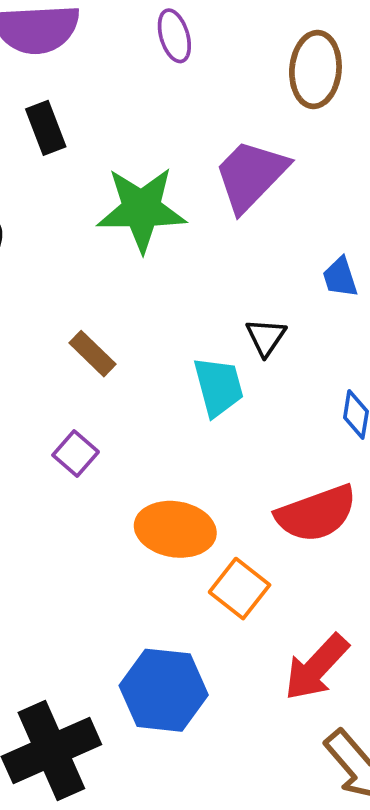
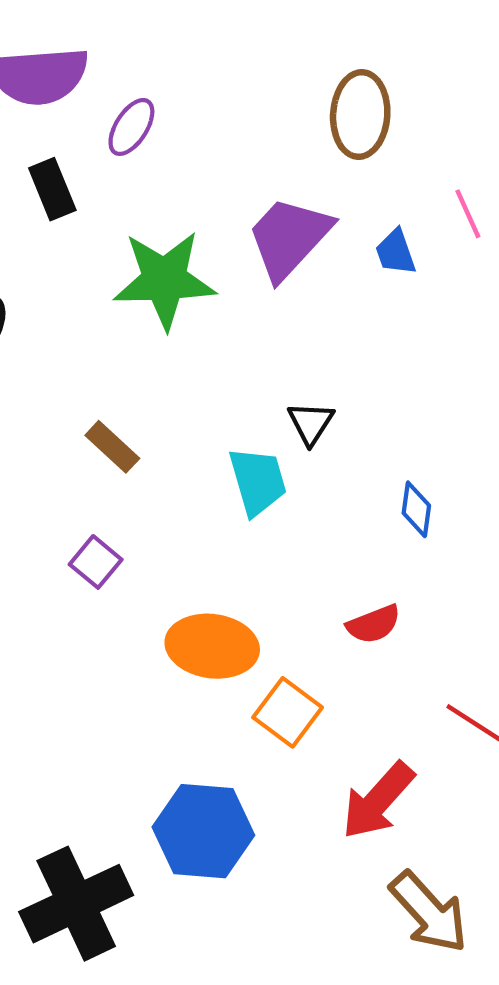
purple ellipse: (174, 36) -> (131, 127), moved, turned 51
blue trapezoid: (340, 277) -> (396, 252), moved
red semicircle: (316, 514) -> (374, 624), size x0.6

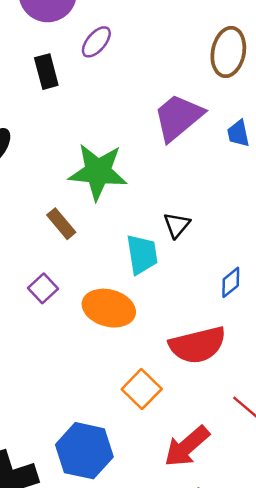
green star: (164, 280) -> (98, 172), moved
blue diamond: (416, 509) -> (231, 282), turned 36
red semicircle: (374, 624) -> (198, 345), size x1.8
orange ellipse: (212, 646) -> (109, 308), moved

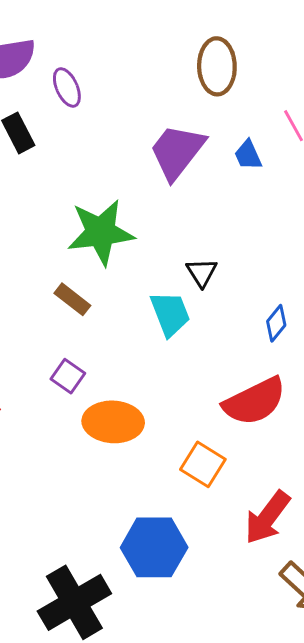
purple ellipse: (96, 42) -> (67, 87), turned -52
orange ellipse: (109, 308) -> (113, 422), moved

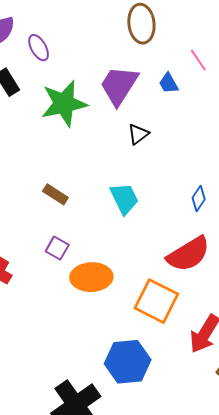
green star: (101, 232) -> (64, 103), moved
black triangle: (202, 272) -> (138, 134), moved, turned 30
orange square: (203, 464) -> (156, 301), size x1.4

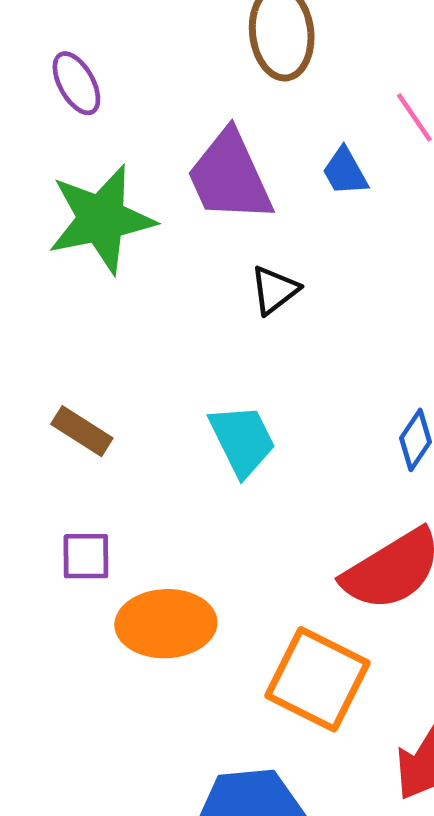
purple ellipse: (39, 48) -> (76, 83), moved
purple trapezoid: (119, 85) -> (230, 177), turned -57
purple square: (57, 248) -> (86, 556), turned -30

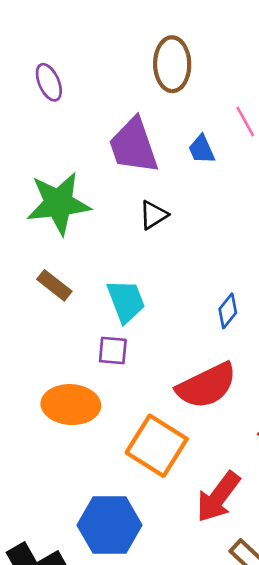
green star: (101, 219) -> (59, 203), moved
brown rectangle: (82, 431) -> (54, 285), moved
purple square: (86, 556) -> (113, 351), moved

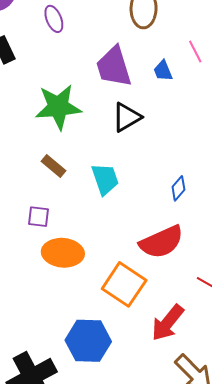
black triangle: (153, 215) -> (127, 117), size x1.4
purple square: (113, 351) -> (38, 217), moved

